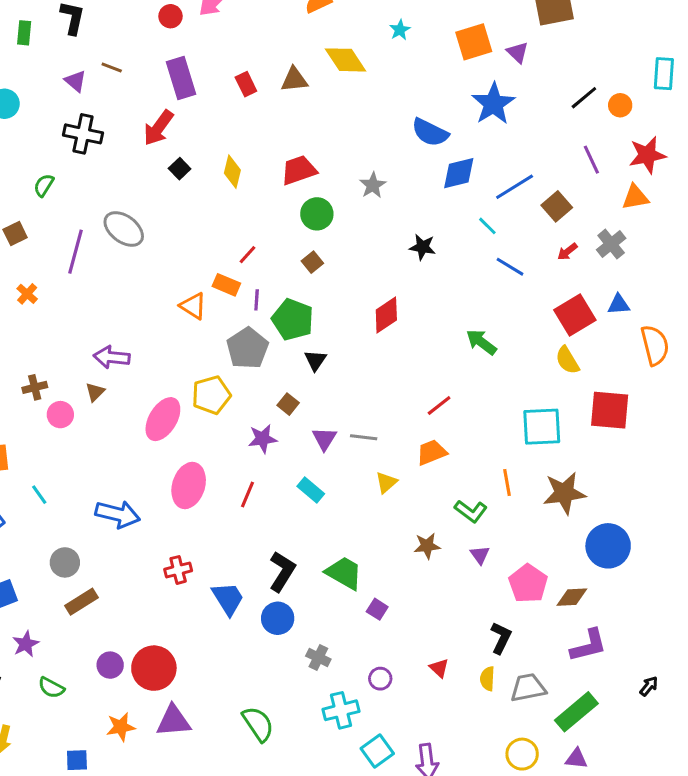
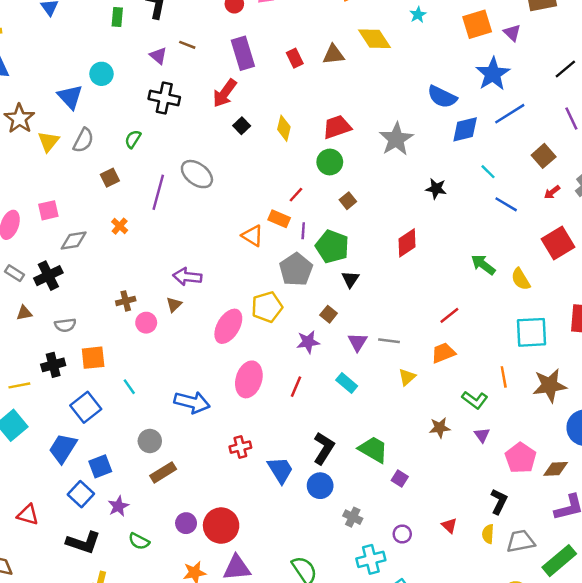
gray star: (373, 185) -> (396, 139), size x1.6
blue line: (515, 187) -> (510, 114), moved
green circle: (317, 214) -> (330, 162), moved
yellow semicircle: (567, 360) -> (521, 279), moved

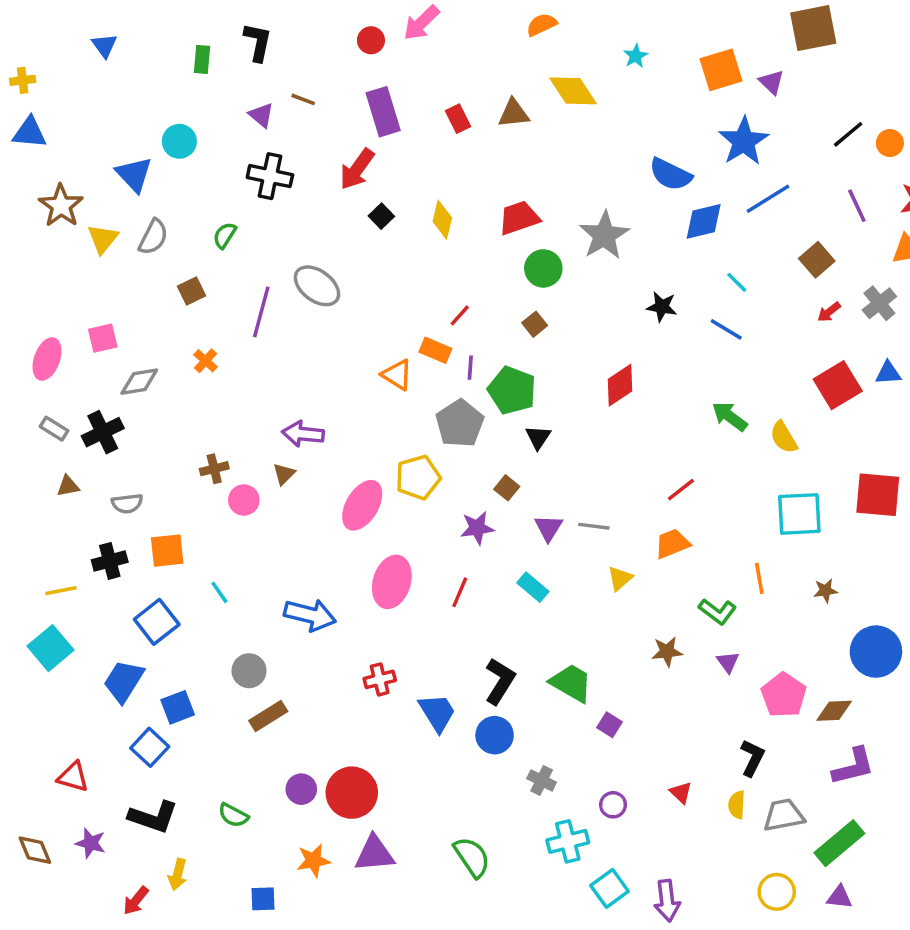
green circle: (330, 162) -> (543, 268), moved
blue line: (506, 204) -> (726, 329), moved
brown star: (550, 385) -> (825, 591), size x0.5
purple star: (118, 506) -> (91, 843), moved, turned -30

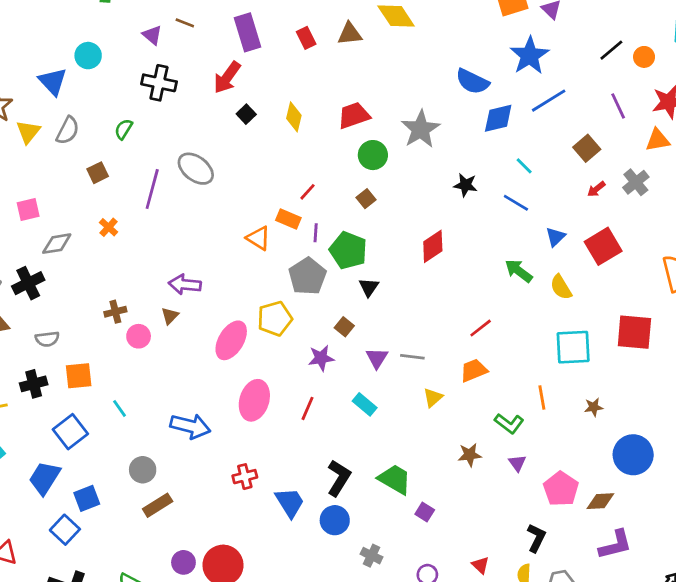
blue triangle: (888, 373) -> (555, 237), moved, turned -40

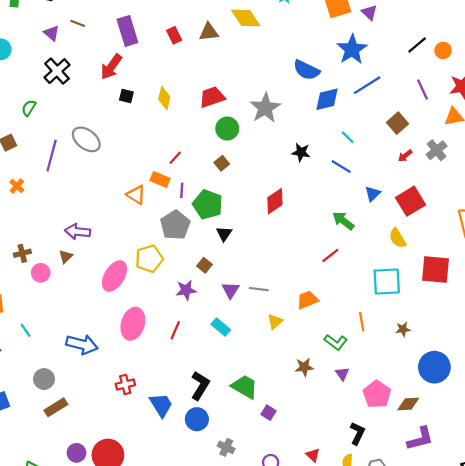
black cross: (159, 83) -> (57, 71), turned 36
black square: (246, 114) -> (126, 96), turned -32
yellow semicircle: (561, 287) -> (398, 238), moved
red line: (481, 328) -> (330, 255), moved

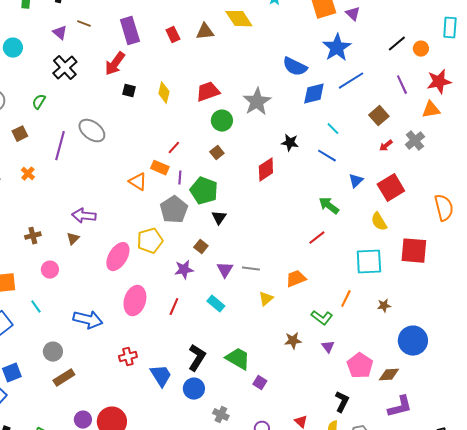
red diamond: (275, 201) -> (266, 170), moved
pink circle: (41, 273) -> (50, 270), moved
orange line: (362, 322) -> (346, 299), turned 36

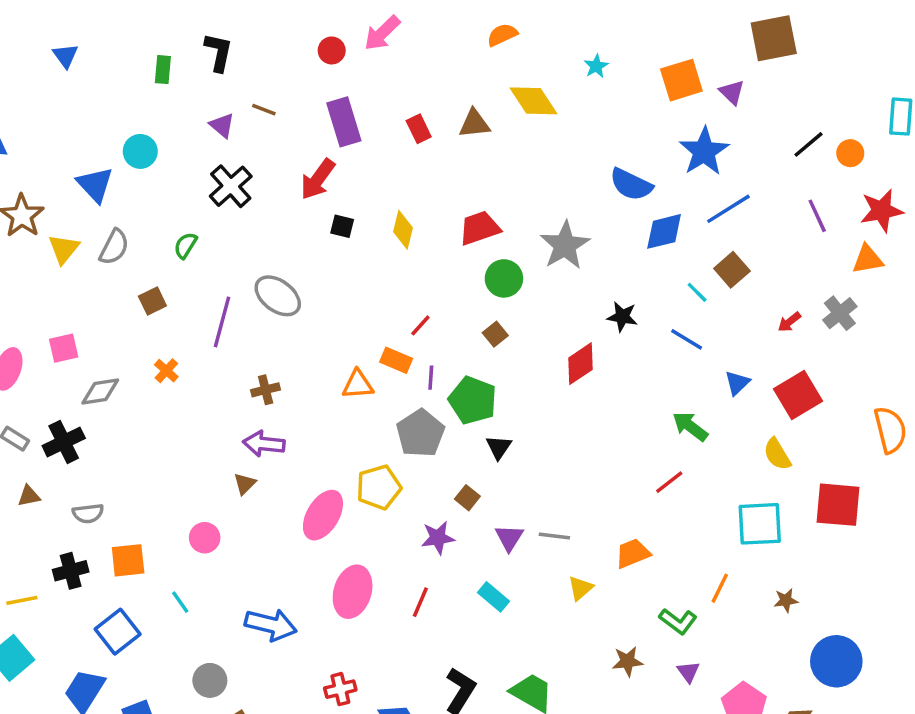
brown square: (379, 116) -> (732, 270), moved
orange triangle: (138, 182) -> (358, 385), turned -36
brown cross: (33, 236) -> (266, 390), moved

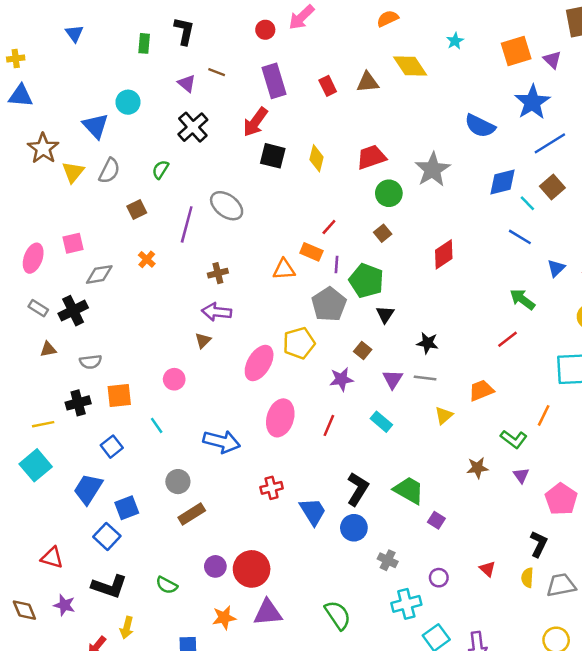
black square: (342, 226) -> (273, 156), size x1.5
blue diamond: (664, 231) -> (502, 182), moved
black star: (622, 317) -> (428, 343), moved
blue square: (118, 632) -> (112, 447), size x0.7

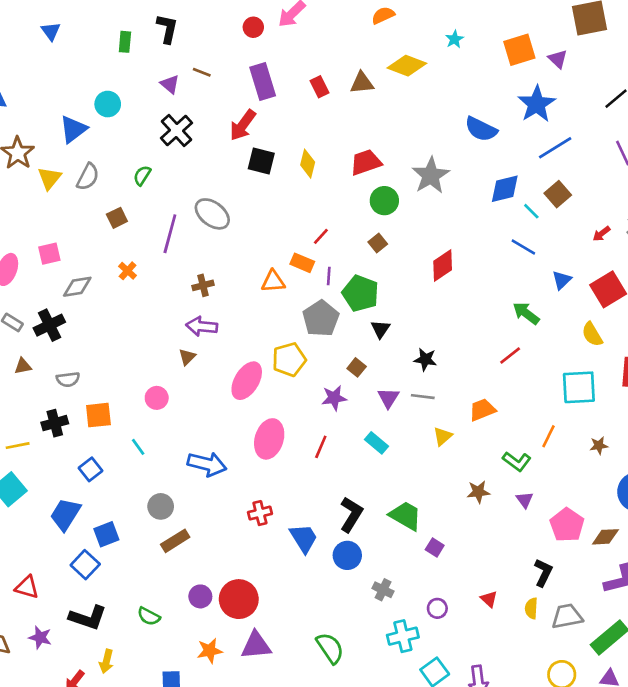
yellow diamond: (410, 66) -> (407, 66), turned -36
blue triangle: (96, 126) -> (73, 129), turned 36

